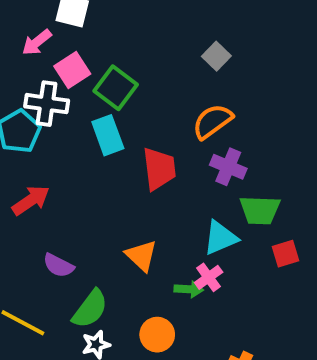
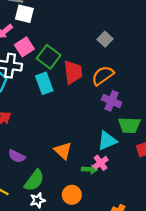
red trapezoid: (159, 169) -> (73, 72), moved

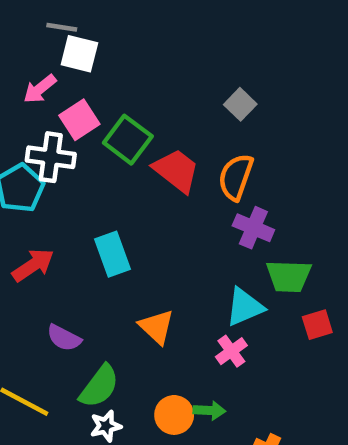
red trapezoid: (73, 72) -> (176, 170), turned -45
orange semicircle: (103, 76) -> (236, 177), turned -35
cyan rectangle: (44, 83) -> (112, 254), moved
green arrow: (89, 169) -> (209, 411), moved

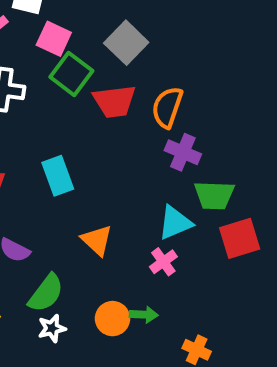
gray square: (240, 104) -> (126, 43), moved, size x1.5
pink square: (79, 120) -> (54, 39), moved, turned -32
red trapezoid: (176, 170) -> (114, 101), turned 135
red square: (317, 325) -> (240, 238), size x1.5

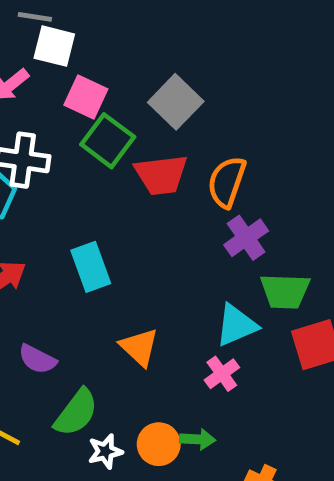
purple cross: (183, 152) -> (246, 238), turned 32
white star: (52, 328) -> (105, 451), moved

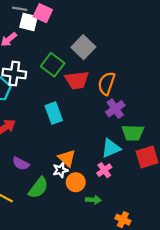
pink square: (86, 97) -> (43, 13), moved
cyan rectangle: (91, 267) -> (54, 113), moved
orange circle: (159, 444) -> (76, 182), moved
white star: (105, 451) -> (60, 170), moved

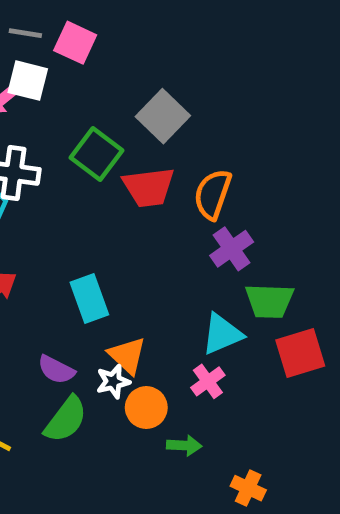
white square: (28, 22) -> (28, 81), moved
cyan rectangle: (54, 113) -> (89, 299), moved
purple semicircle: (21, 164) -> (56, 370), moved

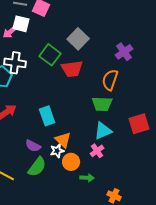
orange semicircle: (213, 194) -> (110, 80), moved
purple cross: (232, 249) -> (124, 52), moved
green trapezoid: (269, 301) -> (102, 104), moved
red square: (300, 353) -> (139, 124), moved

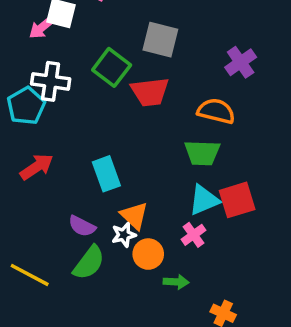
gray square: (78, 39) -> (160, 40), turned -30
orange semicircle: (110, 80) -> (216, 111), turned 85
red square: (139, 124) -> (237, 200), moved

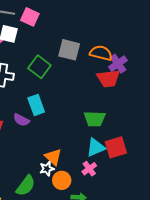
red trapezoid: (150, 92) -> (108, 78), moved
orange semicircle: (216, 111) -> (101, 53), moved
cyan rectangle: (106, 174) -> (36, 105), moved
purple semicircle: (82, 226) -> (21, 120), moved

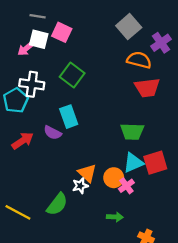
pink square: (30, 17) -> (62, 32), moved
gray square: (69, 50) -> (129, 27), moved, turned 35
purple cross: (118, 64) -> (161, 43), moved
orange circle: (62, 180) -> (114, 178), moved

